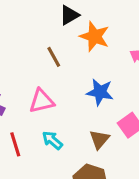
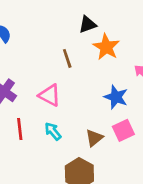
blue star: (100, 92) -> (116, 97), moved
pink triangle: (42, 101) -> (50, 95), turned 30

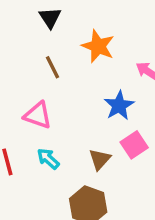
black triangle: (87, 24) -> (50, 18), moved, turned -36
blue star: (116, 97) -> (119, 105), turned 30

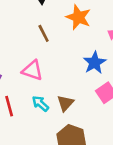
brown triangle: (100, 159) -> (65, 103), moved

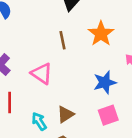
cyan arrow: (40, 104) -> (39, 121), moved

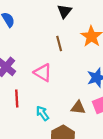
brown triangle: (66, 114) -> (78, 108), moved, turned 42

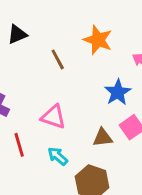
black triangle: (64, 11) -> (17, 34), moved, turned 42
pink triangle: (43, 73) -> (54, 117), moved

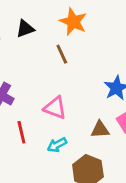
orange star: (98, 40) -> (73, 22), moved
cyan arrow: (58, 156) -> (57, 145), turned -72

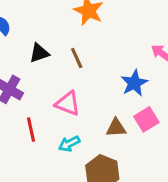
black triangle: (25, 29) -> (39, 53), moved
brown line: (62, 54) -> (77, 58), moved

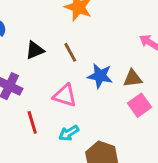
blue star: (134, 83) -> (100, 76), moved, turned -30
brown triangle: (116, 128) -> (133, 78), moved

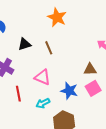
blue star: (100, 76) -> (69, 91), moved

